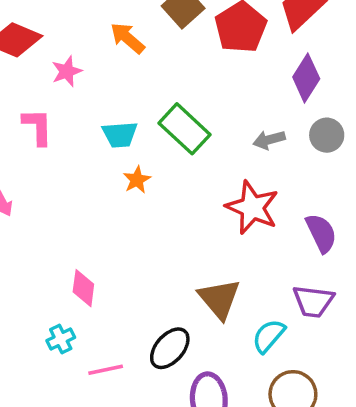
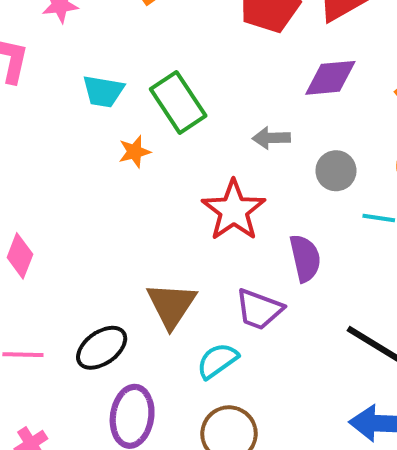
purple diamond: (306, 78) -> (330, 78), turned 39
gray circle: (327, 135) -> (336, 171), moved
orange star: (137, 180) -> (135, 152), moved
purple trapezoid: (313, 301) -> (259, 309), moved

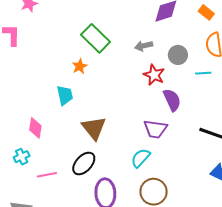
cyan trapezoid: (103, 91) -> (65, 95), moved, turned -100
red star: (234, 210) -> (154, 75), moved, size x0.7
brown triangle: (171, 305) -> (94, 128), moved

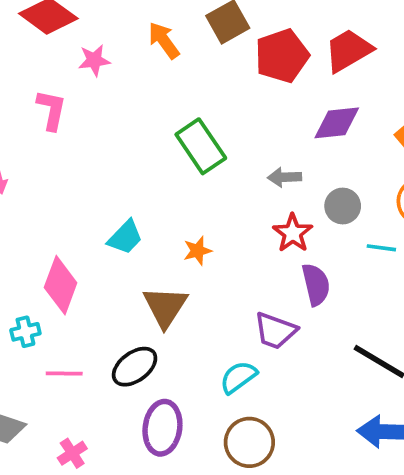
orange star: (80, 66) -> (198, 251), moved
cyan trapezoid: (65, 95) -> (125, 237), turned 45
pink diamond: (35, 128) -> (61, 285), size x1.4

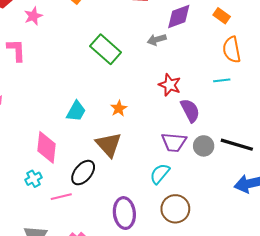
gray arrow: (284, 177) -> (157, 40), moved
gray circle: (343, 206) -> (204, 146), moved
black ellipse: (135, 367) -> (83, 173), moved

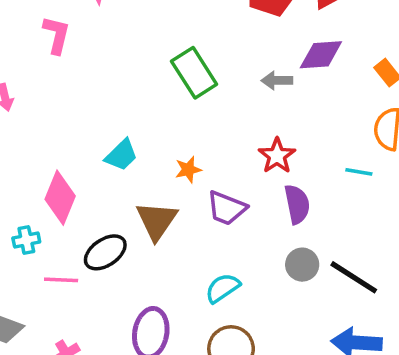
purple trapezoid: (174, 142) -> (227, 208), moved

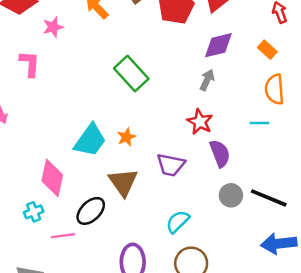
gray arrow: (277, 80) -> (207, 80), moved, turned 125
cyan trapezoid: (121, 155) -> (90, 140), size x1.4
orange star: (188, 170) -> (126, 137), moved

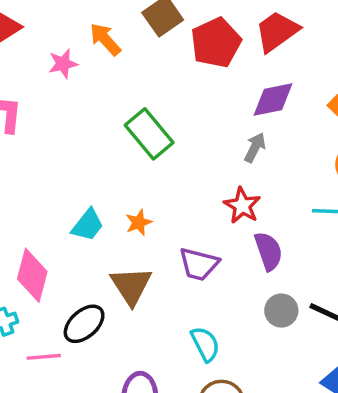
pink star: (53, 27) -> (63, 64), moved
cyan trapezoid: (90, 140) -> (88, 225), size x0.7
cyan semicircle: (178, 222) -> (205, 344), turned 105

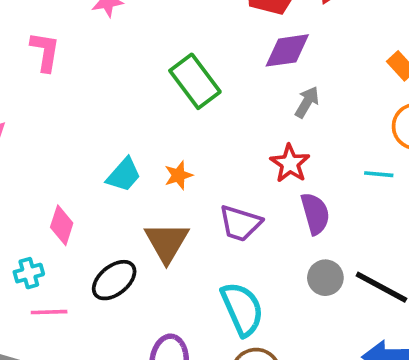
purple diamond: (273, 100) -> (287, 50), moved
pink diamond: (32, 275) -> (62, 225), size x0.7
cyan semicircle: (205, 344) -> (242, 309), size x1.4
pink line: (44, 357) -> (49, 312), moved

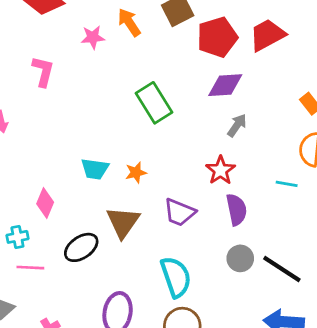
cyan trapezoid: (124, 175) -> (95, 169), turned 52

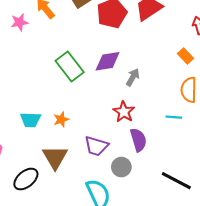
purple diamond: (225, 85) -> (108, 61), moved
gray circle: (240, 258) -> (121, 167), moved

